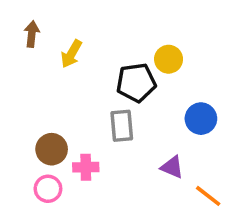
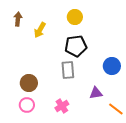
yellow circle: (169, 59) -> (75, 17), moved
pink cross: (86, 167) -> (62, 106), moved, turned -32
purple triangle: (172, 167) -> (96, 93), turned -32

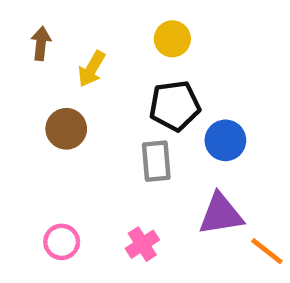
blue circle: (112, 66) -> (225, 140), moved
brown circle: (29, 83) -> (66, 129), moved
purple triangle: (96, 93) -> (221, 214), size x1.5

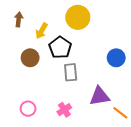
yellow circle: (172, 39) -> (78, 17), size x1.5
black pentagon: (175, 106) -> (60, 47), moved, turned -30
blue circle: (225, 140) -> (116, 58), moved

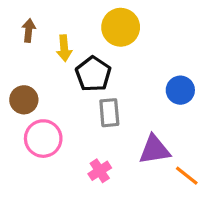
yellow arrow: (41, 31) -> (64, 48), turned -35
brown circle: (30, 58) -> (24, 100), moved
pink circle: (28, 109) -> (43, 139), moved, size x1.5

